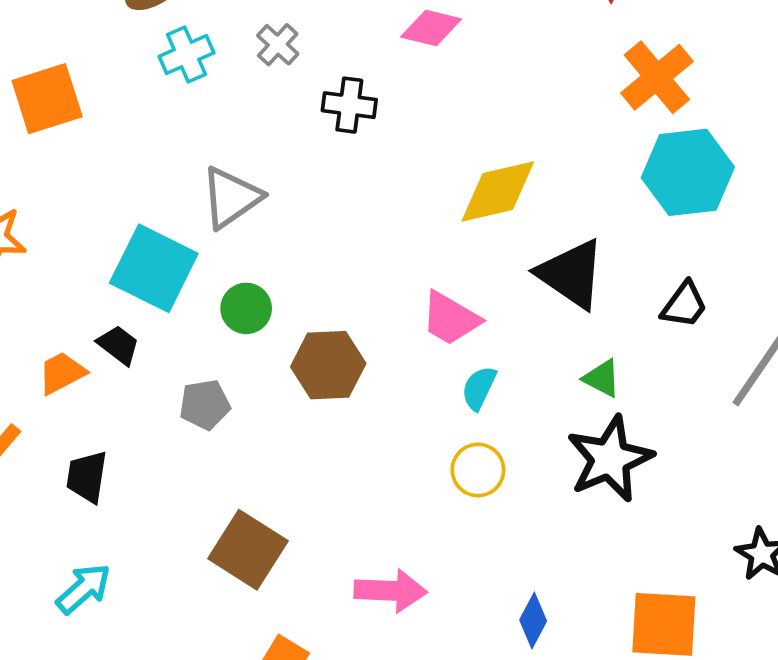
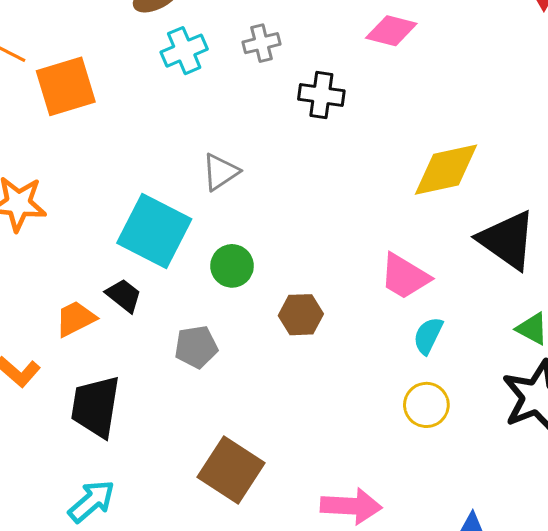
gray cross: (278, 45) -> (261, 43), turned 33
gray triangle: (231, 198) -> (220, 172), size x0.7
brown hexagon: (328, 365) -> (301, 315), size x0.7
black trapezoid: (87, 477) -> (96, 407), size x1.4

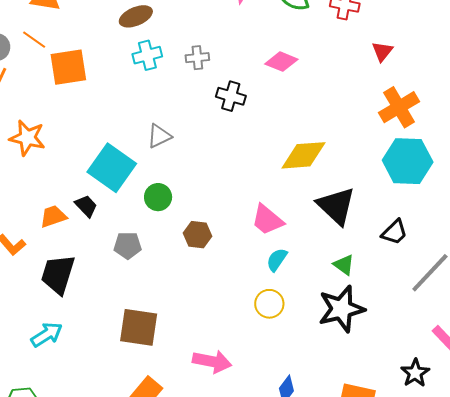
brown square: (231, 470) -> (139, 327), turned -33

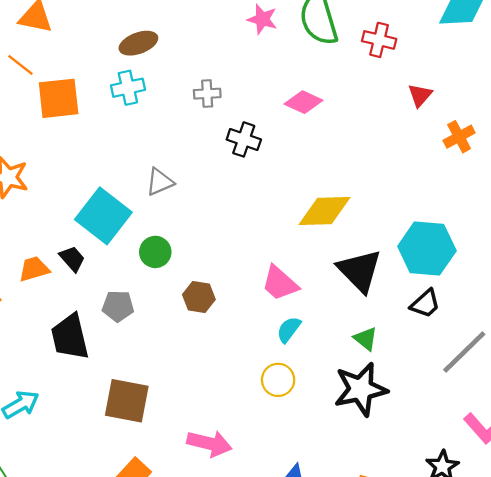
cyan cross: (147, 55) -> (128, 88), moved
orange cross: (399, 107) -> (459, 137), moved, size x0.7
cyan hexagon: (408, 161) -> (427, 249), moved
black trapezoid: (58, 274) -> (70, 337), moved, turned -33

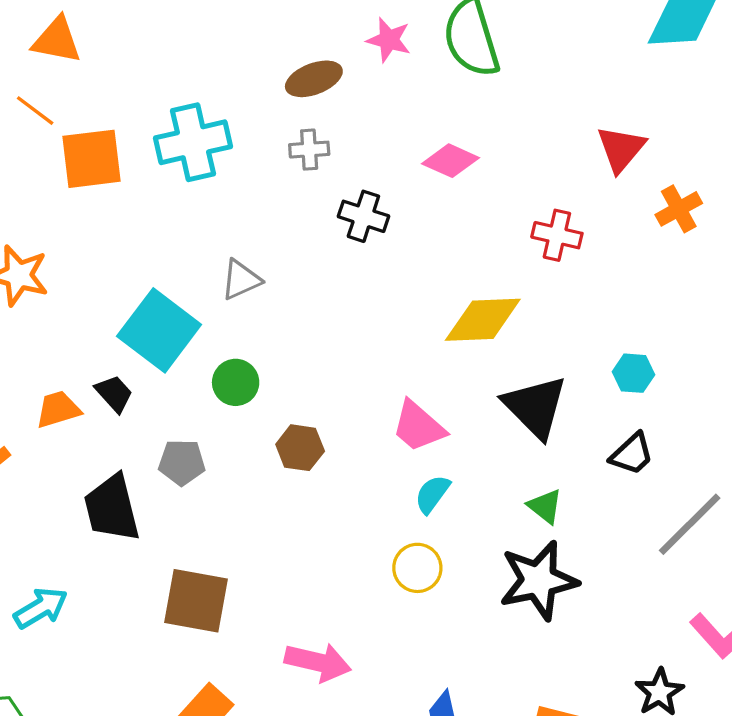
red cross: (379, 40) -> (557, 235), moved
brown ellipse: (138, 43) -> (314, 79), moved
cyan cross: (128, 88) -> (193, 142), size x1.5
red triangle: (420, 95) -> (621, 149), size x1.4
cyan hexagon: (427, 249) -> (634, 373), size x0.5

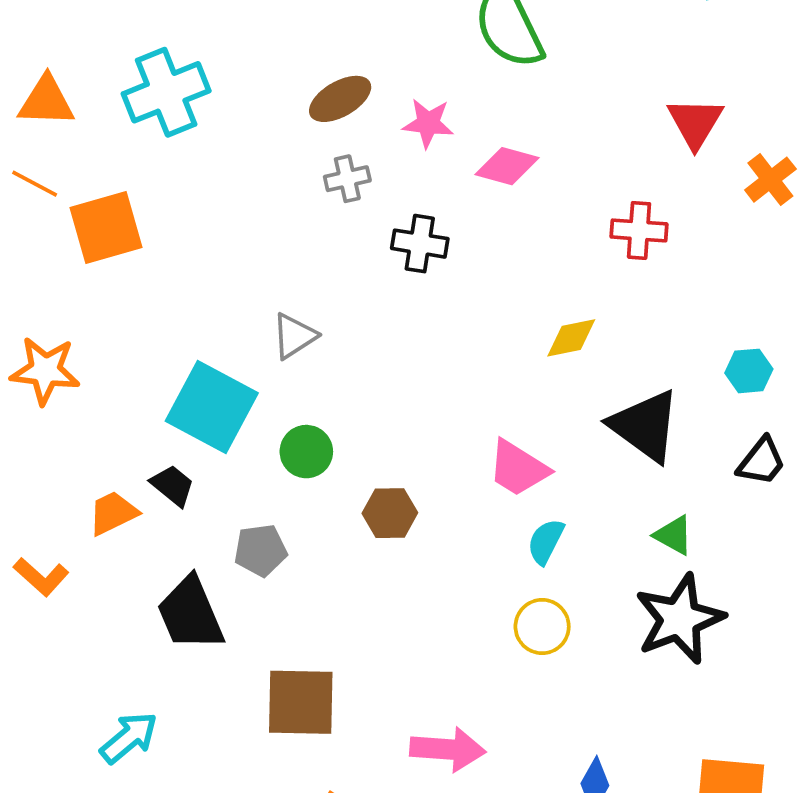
pink star: (389, 40) -> (428, 123), moved
cyan cross: (193, 142) -> (166, 92), moved
yellow diamond: (483, 320) -> (571, 338), size x0.6

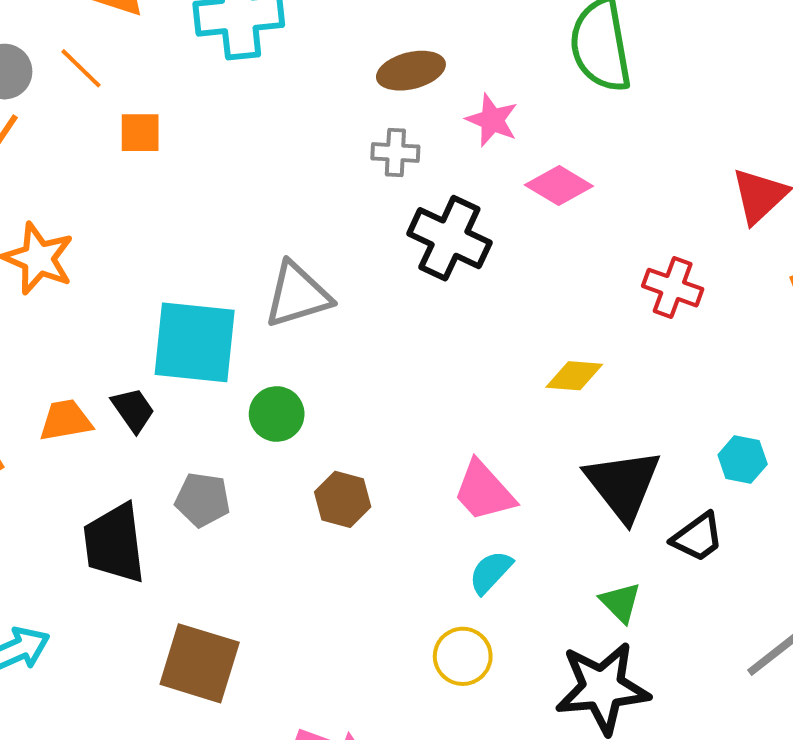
orange square: (106, 228) -> (140, 133), size x0.6
black cross: (420, 244) -> (449, 238), size x1.4
gray triangle: (294, 336) -> (297, 295), size x1.4
cyan square: (212, 407) -> (195, 342), turned -38
black trapezoid: (761, 461) -> (698, 537), moved

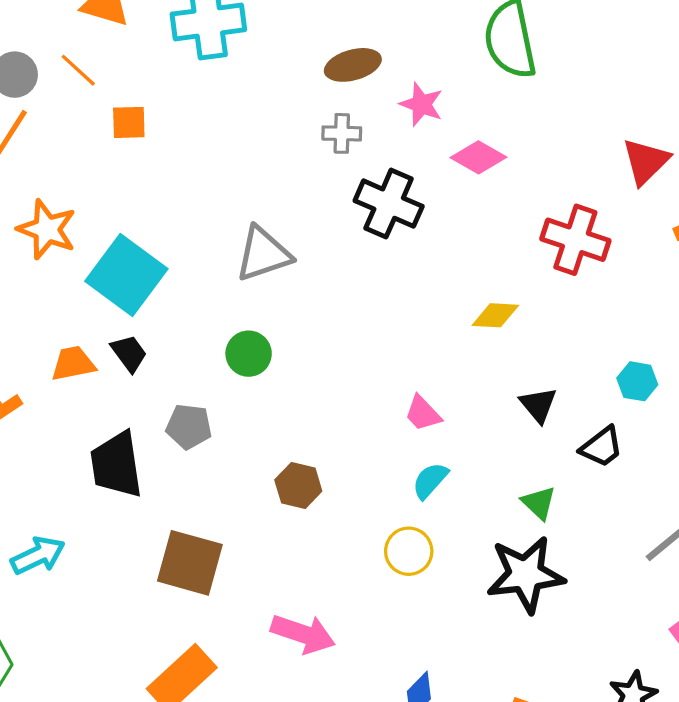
red cross: (673, 288) -> (575, 240), size x1.4
cyan square: (195, 342) -> (126, 275), moved, turned 32
black triangle: (623, 485) -> (538, 405), size x0.6
pink trapezoid: (484, 491) -> (423, 413), size x0.7
brown hexagon: (343, 499) -> (298, 485), moved

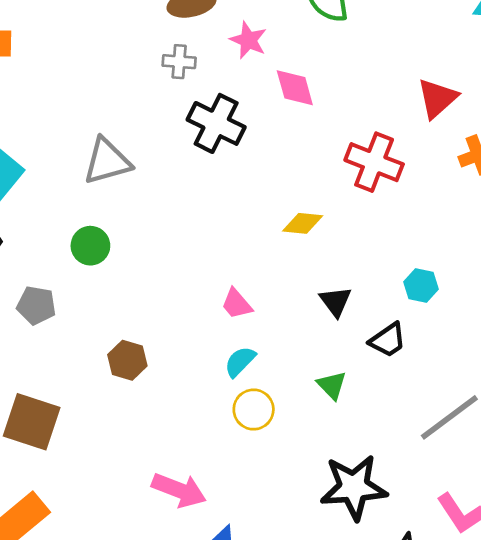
pink diamond: (478, 157) -> (295, 88), turned 42
yellow circle: (409, 551) -> (254, 410), moved
black star: (526, 574) -> (354, 487), moved
pink arrow: (303, 634) -> (179, 490), moved

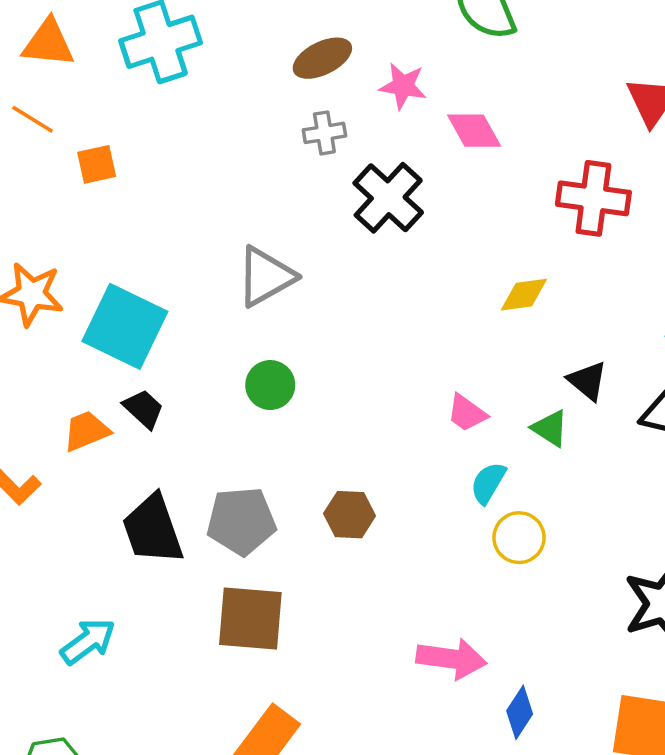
black cross: (216, 123) -> (388, 198), turned 30
gray pentagon: (36, 305) -> (241, 521), moved, size x1.4
green triangle: (332, 385) -> (550, 428), moved

